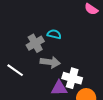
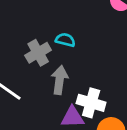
gray arrow: (50, 62) -> (60, 80), turned -90

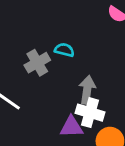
gray arrow: (60, 80) -> (87, 90), moved

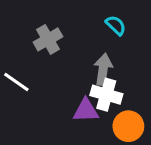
cyan semicircle: (64, 50) -> (116, 25), moved, turned 30

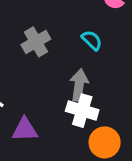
gray cross: (48, 39) -> (36, 42), moved
purple triangle: (86, 110) -> (25, 130), moved

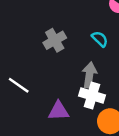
purple triangle: (25, 130) -> (59, 111), moved

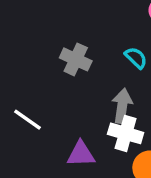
gray cross: (55, 40) -> (76, 59), turned -35

